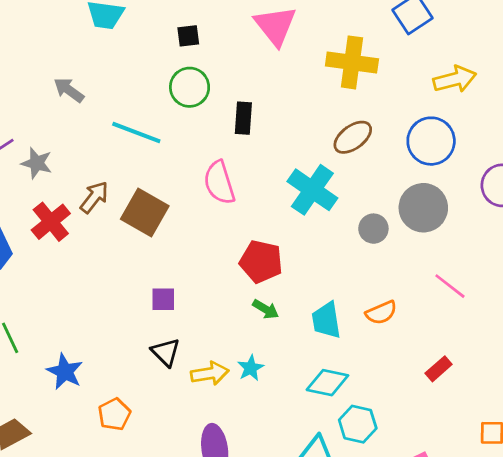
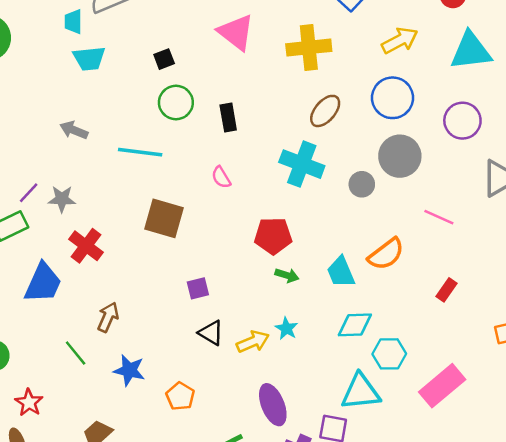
pink semicircle: (219, 183) -> (221, 177), size x0.6
brown arrow: (94, 197) -> (108, 317), moved
orange semicircle: (381, 313) -> (386, 254), size x1.4

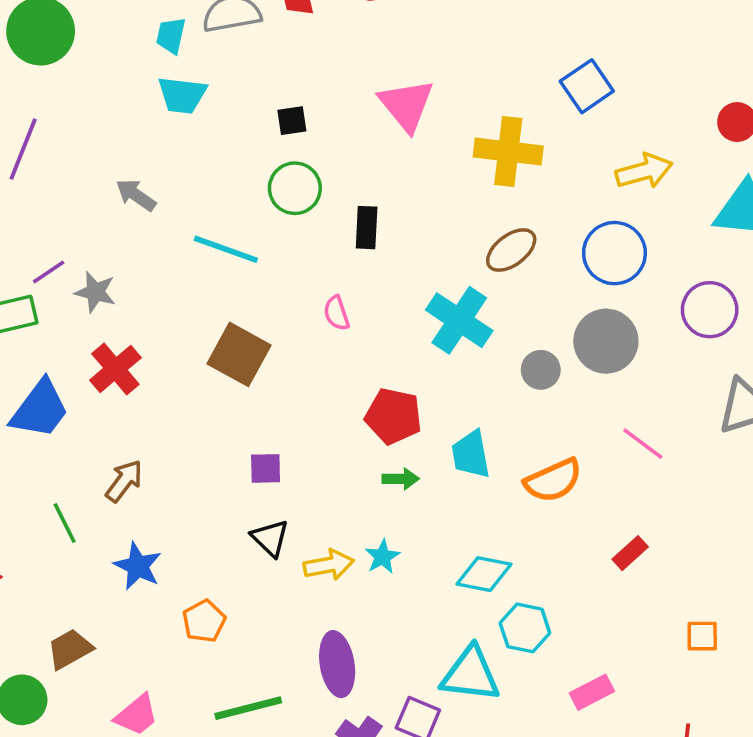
cyan trapezoid: (341, 272) -> (471, 454), moved
green arrow: (287, 275) -> (401, 479), turned -30
pink rectangle: (442, 386) -> (592, 692), size x0.6

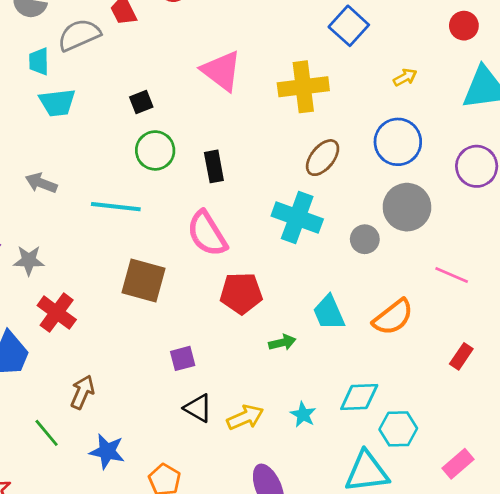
yellow arrow: (644, 171) -> (405, 77), size x0.6
pink semicircle: (337, 313) -> (207, 234), size x1.8
red pentagon: (393, 416) -> (241, 293), moved
cyan star: (382, 557) -> (303, 415), moved

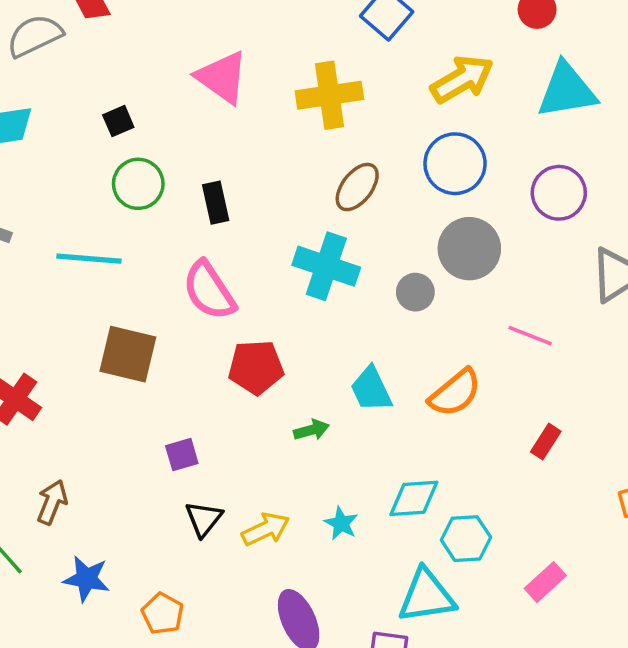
yellow arrow: (405, 77) -> (462, 79), size x2.0
black triangle: (198, 408) -> (204, 519), turned 40

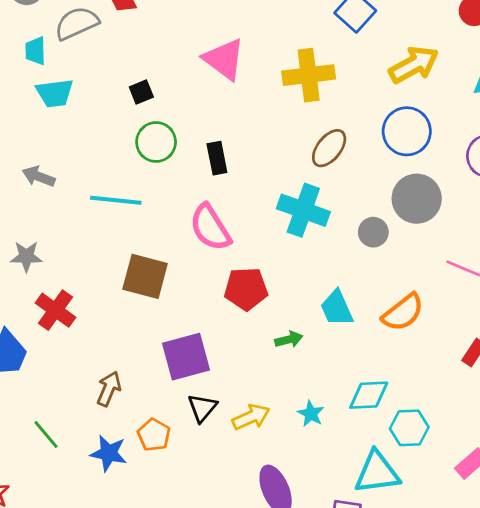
purple square: (182, 455) -> (186, 357), size x1.8
brown arrow: (52, 502) -> (109, 389), moved
orange pentagon: (163, 614) -> (154, 435), moved

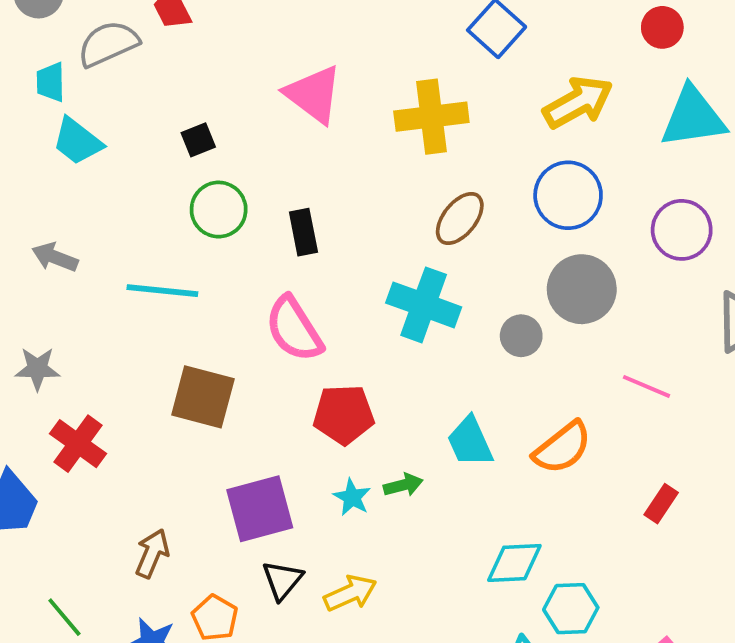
cyan trapezoid: (55, 93) -> (77, 141), turned 45
cyan star: (311, 414) -> (352, 497), moved

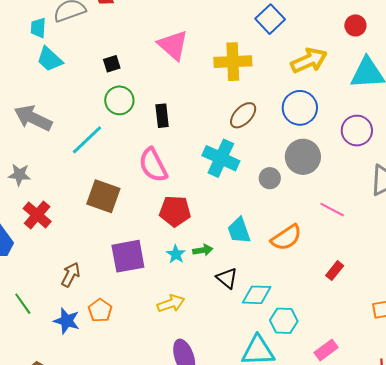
gray arrow: (55, 257) -> (33, 118), size x1.6
cyan line: (162, 291) -> (87, 140), turned -54
black triangle: (282, 580) -> (227, 278), moved, turned -35

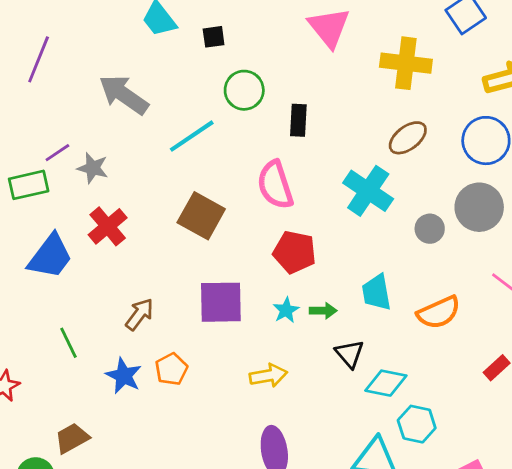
black square: (112, 64) -> (214, 37), moved

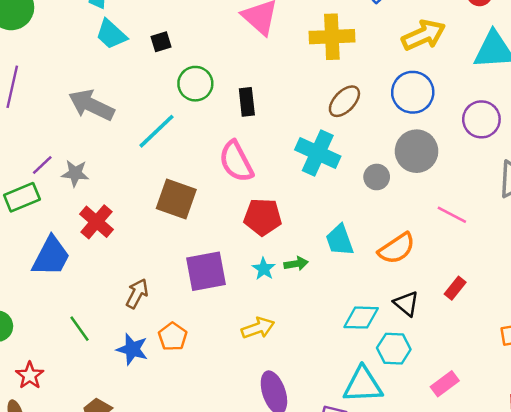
black triangle: (350, 354) -> (406, 303), moved

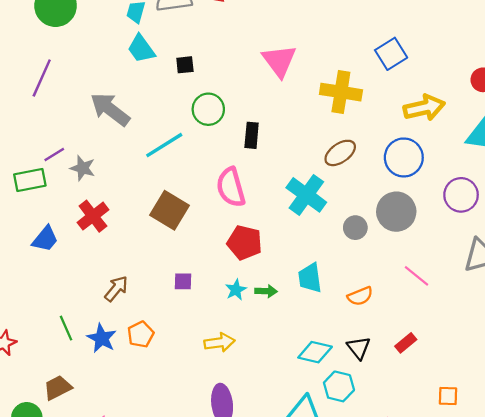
orange semicircle: (397, 248) -> (360, 296), size x0.7
blue trapezoid: (51, 256) -> (45, 239), size x0.7
purple square: (206, 271) -> (183, 281), size x0.5
green line: (79, 329) -> (66, 328), moved

